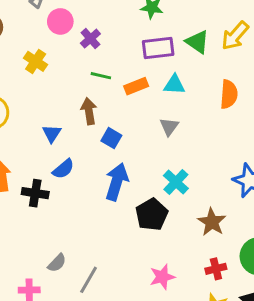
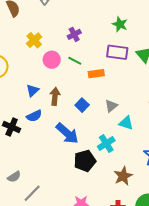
pink circle: (60, 21) -> (52, 60), moved
cyan triangle: (174, 85) -> (126, 123), moved
brown arrow: (89, 111) -> (55, 96), moved
blue square: (111, 138) -> (82, 105), moved
blue arrow: (117, 182) -> (67, 133), turned 100

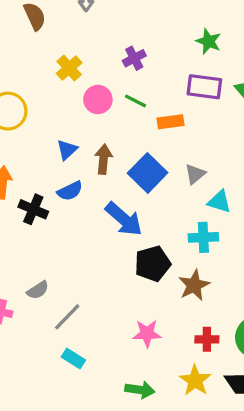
blue square: (82, 105) -> (148, 173), size x1.6
cyan cross: (106, 144) -> (203, 237), moved, turned 30
brown star: (123, 176) -> (194, 285), moved

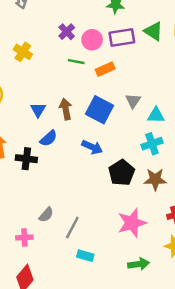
pink circle: (98, 99) -> (92, 40), moved
blue arrow: (124, 219) -> (92, 147), size x0.7
brown star: (194, 285) -> (155, 179), turned -30
pink star: (147, 333) -> (132, 223), size x1.4

